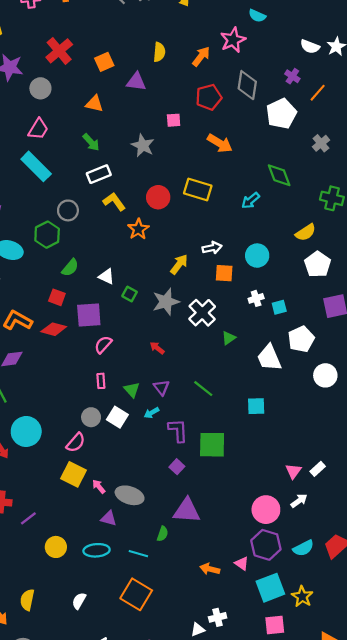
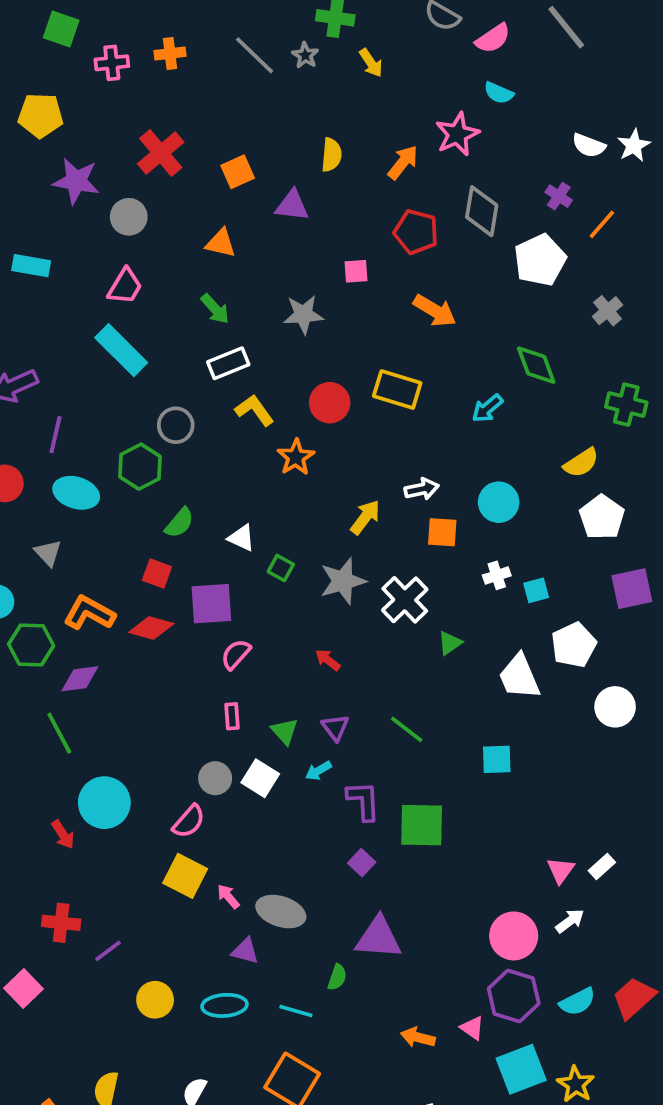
red pentagon: (209, 97) -> (416, 232), turned 30
gray star: (143, 146) -> (303, 314), turned -30

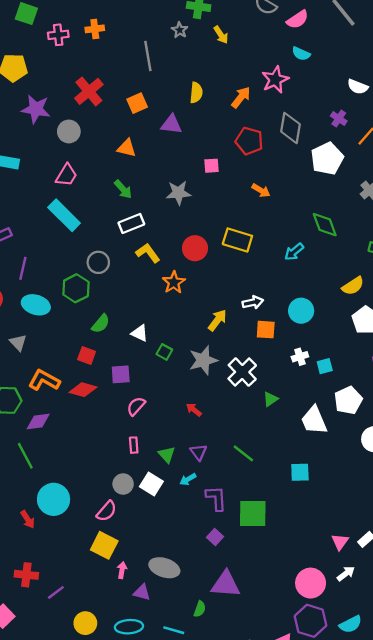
gray line: (255, 55) -> (148, 56), moved, turned 36
orange arrow: (435, 311) -> (261, 190), size x0.7
purple square: (211, 604) -> (121, 374), size x0.7
pink arrow: (228, 896) -> (122, 570), moved, turned 49

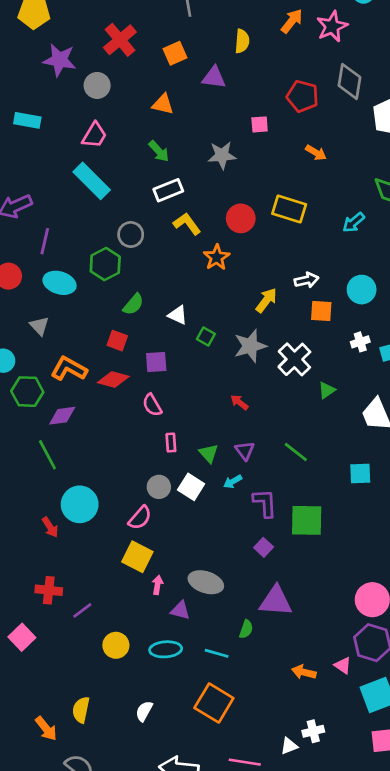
orange arrow: (241, 97) -> (292, 21), moved
pink semicircle: (136, 406) -> (152, 405), moved, turned -72

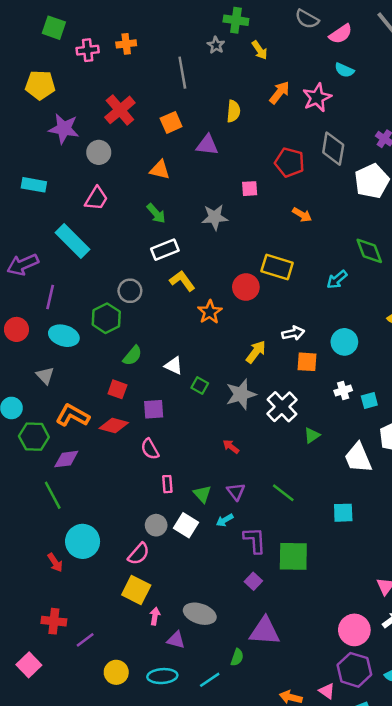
cyan rectangle: (92, 181) -> (73, 241), moved
red circle: (241, 218) -> (246, 287), moved
cyan line: (217, 653) -> (210, 680), turned -50

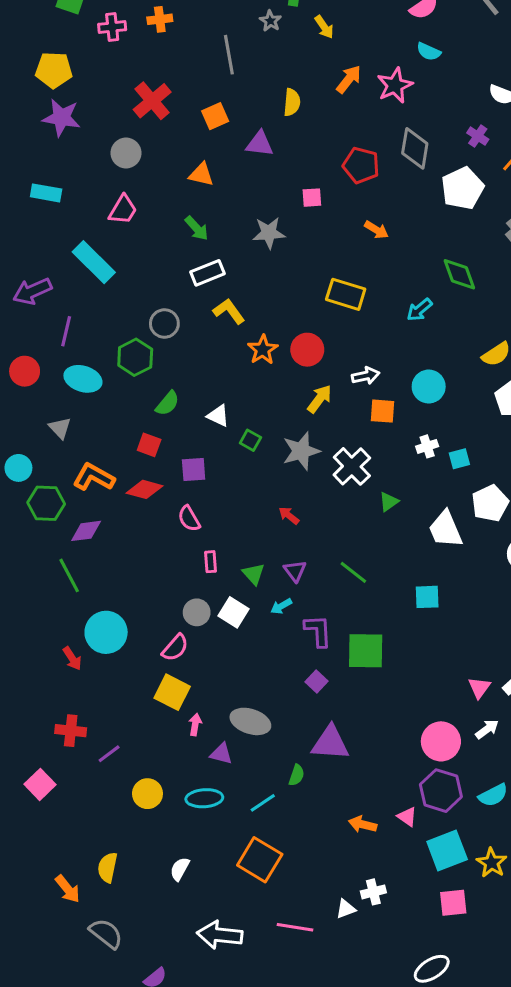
purple star: (64, 129) -> (61, 118), moved
red circle: (246, 287) -> (307, 350), moved

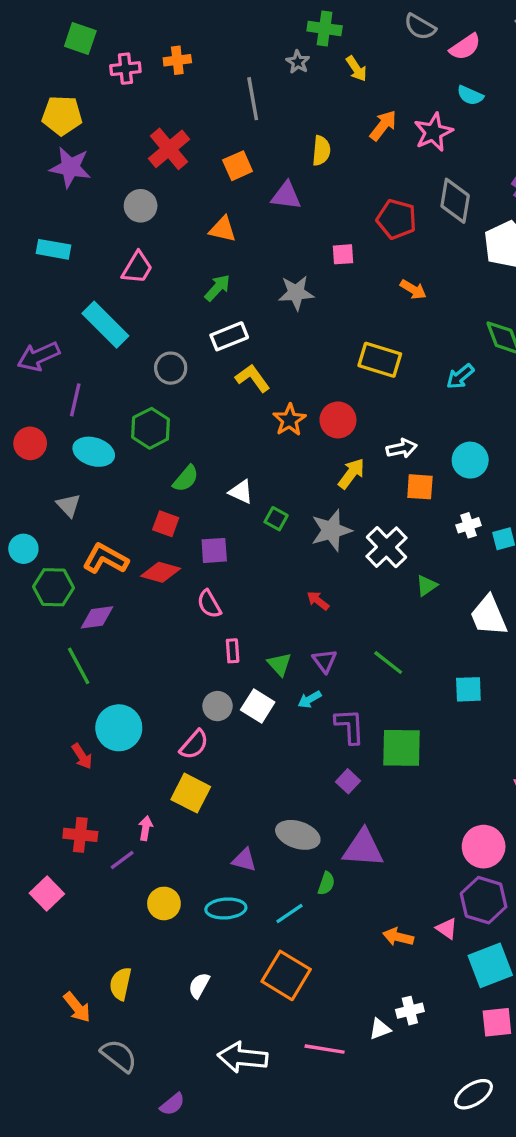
green arrow: (197, 228) -> (218, 288), turned -96
gray circle: (164, 324) -> (171, 368), moved
gray ellipse: (250, 721) -> (298, 835), moved
pink arrow: (195, 724) -> (146, 828), moved

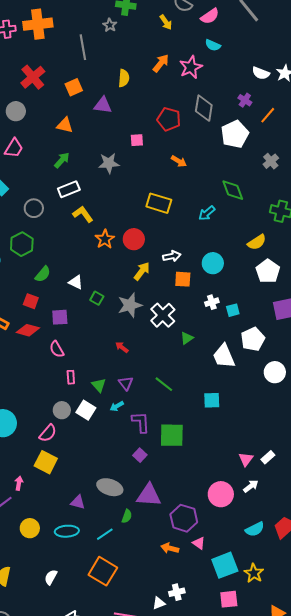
orange cross: (177, 60) -> (38, 24), size x1.8
yellow arrow: (356, 69) -> (166, 22), moved
purple hexagon: (484, 900) -> (184, 518), moved

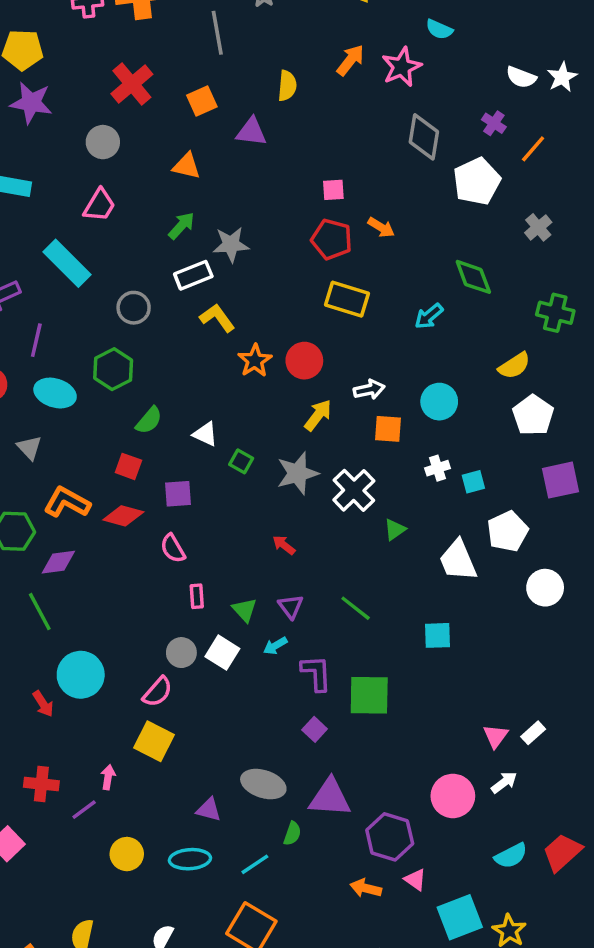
red pentagon: (169, 119) -> (332, 239), moved
pink square: (137, 140) -> (333, 190), moved
gray star: (109, 163) -> (231, 244), moved

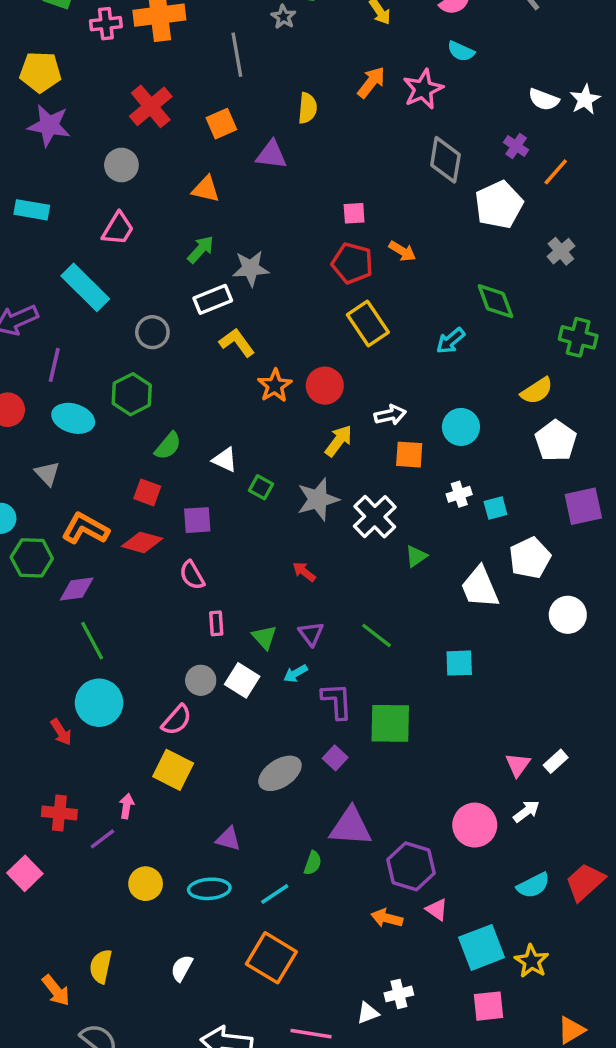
yellow rectangle: (347, 299) -> (368, 324), turned 39
green line: (40, 612) -> (92, 641), moved
gray ellipse: (263, 784) -> (280, 773), moved, turned -51

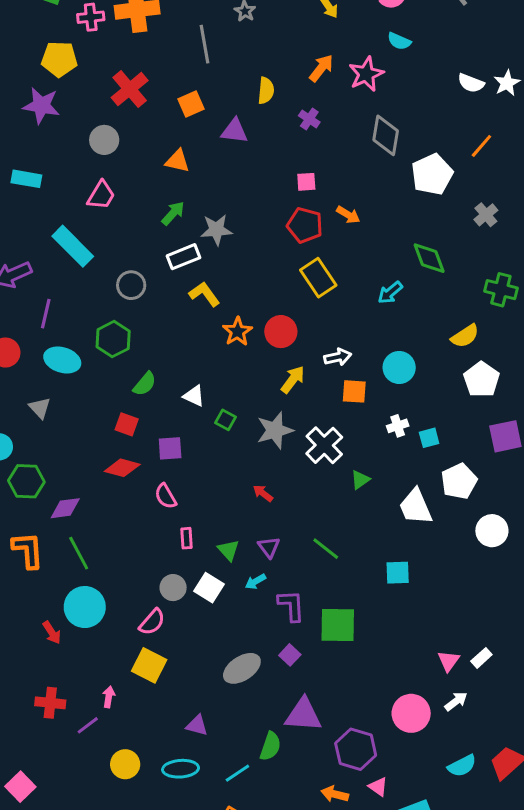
yellow pentagon: (40, 72) -> (59, 59), moved
purple cross: (516, 146) -> (309, 119), moved
orange L-shape: (85, 529) -> (28, 550), moved, turned 57
green semicircle: (313, 863) -> (270, 746), size x1.4
pink square: (25, 873) -> (20, 787), moved

